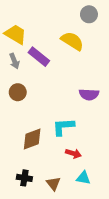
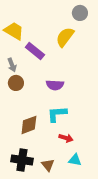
yellow semicircle: (72, 41) -> (65, 37), turned -85
gray arrow: (14, 61) -> (12, 65), moved
purple semicircle: (89, 94) -> (55, 85), moved
black cross: (24, 178) -> (22, 160), size x1.5

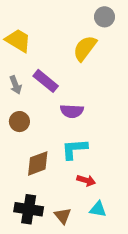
purple rectangle: (35, 51) -> (46, 81), moved
brown circle: (16, 83) -> (19, 122), moved

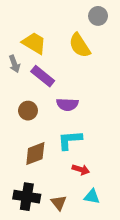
yellow trapezoid: (18, 40) -> (34, 43), moved
yellow semicircle: (85, 48) -> (80, 45), turned -70
gray arrow: (16, 85) -> (14, 64), moved
brown circle: (19, 122) -> (28, 111), moved

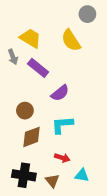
purple semicircle: (67, 104) -> (60, 93), turned -42
brown circle: (28, 111) -> (25, 111), moved
red arrow: (81, 170) -> (62, 158), moved

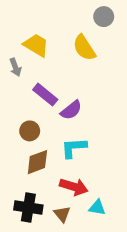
purple rectangle: (38, 68) -> (45, 95), moved
red arrow: (62, 158) -> (74, 187), size x1.5

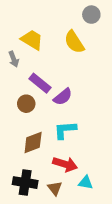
brown circle: (30, 131) -> (26, 104), moved

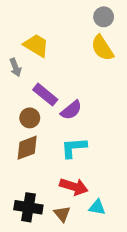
yellow semicircle: (74, 42) -> (102, 48), moved
brown diamond: (33, 143) -> (27, 148), moved

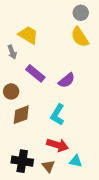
purple semicircle: (71, 110) -> (67, 80), moved
brown circle: (30, 118) -> (11, 91), moved
cyan L-shape: (74, 148) -> (58, 115), turned -55

